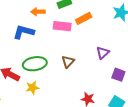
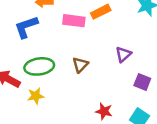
blue L-shape: (24, 32) -> (26, 27), turned -35

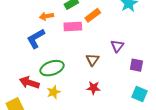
brown triangle: (80, 65) -> (92, 60), moved
red star: (104, 111) -> (93, 88), moved

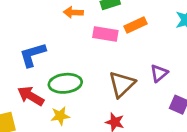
blue L-shape: (36, 39) -> (33, 55), moved
brown triangle: (92, 60) -> (122, 84), size x1.5

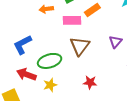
brown triangle: (122, 84) -> (80, 46), moved

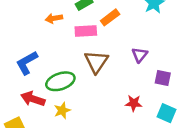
red star: (90, 82) -> (134, 103), moved

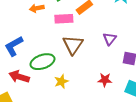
yellow star: (62, 110) -> (61, 81), moved

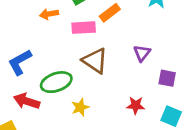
brown triangle: (73, 45) -> (95, 61), turned -30

